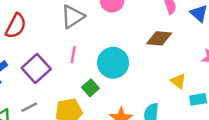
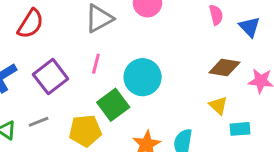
brown diamond: (159, 38) -> (224, 68), moved
green square: (90, 88) -> (113, 105), size x1.5

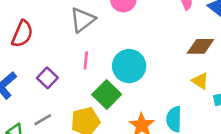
purple square: (51, 77) -> (47, 78), size x0.7

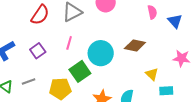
red semicircle: (22, 34) -> (40, 15), moved
brown diamond: (200, 46) -> (135, 46), moved

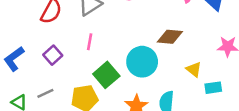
cyan circle: (101, 53) -> (142, 62), moved

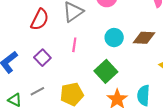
cyan circle: (142, 62) -> (114, 38), moved, size x0.7
green square: (106, 75) -> (106, 71), moved

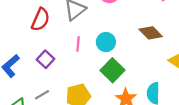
cyan circle: (114, 38) -> (106, 42), moved
brown diamond: (144, 38) -> (151, 33), turned 45

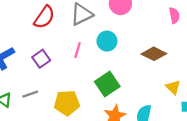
brown diamond: (151, 33) -> (154, 54), turned -30
cyan circle: (106, 42) -> (107, 41), moved

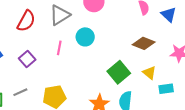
brown diamond: (154, 54) -> (144, 43), moved
green square: (107, 84) -> (119, 72), moved

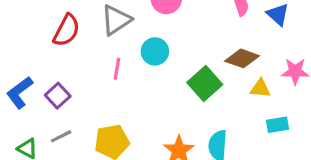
purple square: (27, 59) -> (58, 96), moved
green square: (119, 72) -> (205, 84), moved
yellow triangle: (149, 73) -> (260, 88), moved, turned -32

